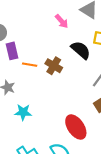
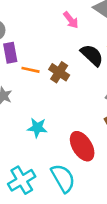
cyan star: (23, 112) -> (37, 128), moved

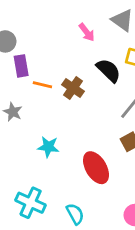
cyan semicircle: (63, 178) -> (75, 214), moved, size x0.7
cyan cross: (22, 180) -> (31, 203), turned -36

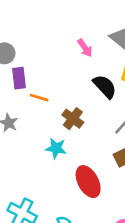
brown cross: (73, 88) -> (73, 119), moved
cyan star: (48, 147) -> (56, 148), moved

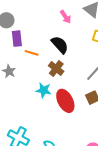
black semicircle: (105, 86) -> (60, 45), moved
red ellipse: (88, 182) -> (65, 101), moved

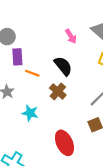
cyan star: (44, 90) -> (30, 113), moved
red ellipse: (65, 101) -> (64, 143), moved

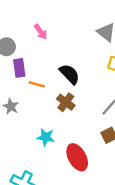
pink arrow: (71, 36) -> (41, 32), moved
cyan star: (30, 113) -> (46, 137), moved

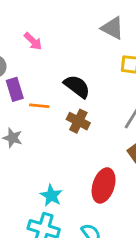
cyan star: (46, 137) -> (51, 196), moved, turned 30
red ellipse: (77, 157) -> (104, 185), turned 56

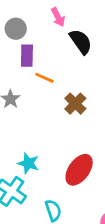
black semicircle: (77, 86) -> (81, 42), moved
cyan star: (51, 196) -> (28, 163), turned -30

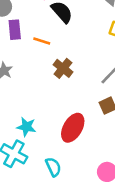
orange line: (44, 78) -> (42, 41), moved

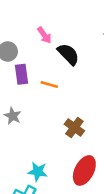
brown cross: (63, 68) -> (74, 128), moved

